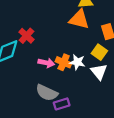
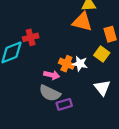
red cross: (26, 36) -> (31, 37), turned 32
pink arrow: (46, 63) -> (52, 75), moved
white triangle: (99, 72) -> (102, 88), moved

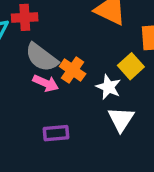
white star: (80, 64) -> (108, 87), moved
gray semicircle: (50, 93) -> (42, 57), moved

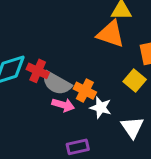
red cross: (25, 17) -> (38, 71), moved, turned 35
white star: (108, 87) -> (101, 108), moved

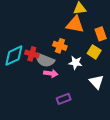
orange cross: (85, 91) -> (60, 46), moved
white star: (101, 108) -> (76, 63), moved

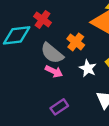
red cross: (32, 54) -> (42, 19), moved
purple rectangle: (64, 99) -> (59, 107), turned -32

